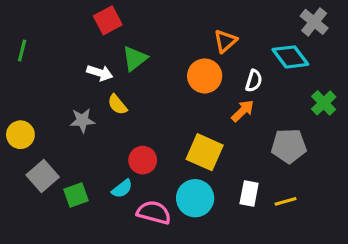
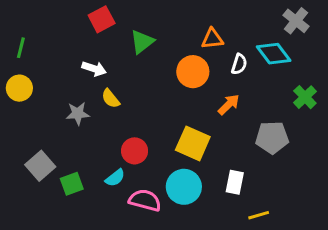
orange triangle: (225, 41) -> (212, 39), turned 35
green triangle: (135, 58) -> (142, 42), moved
white semicircle: (254, 81) -> (239, 64), moved
yellow circle: (20, 135) -> (19, 88), moved
yellow line: (286, 201) -> (259, 215), moved

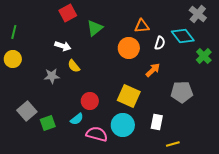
green cross: (305, 97) -> (204, 56), moved

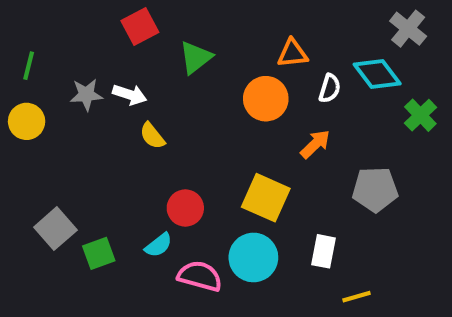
gray star: (52, 76) -> (86, 95), moved

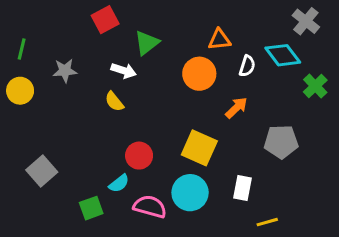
white arrow: (130, 95) -> (124, 71), moved
green square: (99, 253) -> (91, 208), moved

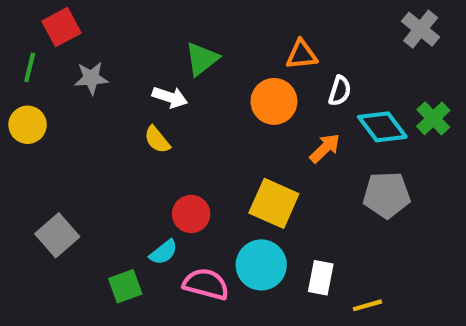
red square: (105, 20) -> (62, 27), moved
cyan diamond: (283, 55) -> (382, 127), moved
gray star: (65, 71) -> (91, 78), moved
white rectangle: (243, 188) -> (321, 278), moved

